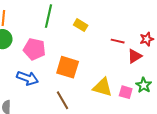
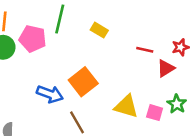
pink pentagon: (34, 49) -> (33, 39), moved
orange square: (68, 67) -> (83, 82), turned 35
blue arrow: (27, 78) -> (50, 94), moved

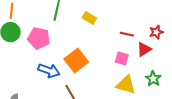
pink pentagon: (33, 39) -> (39, 38), moved
yellow triangle: (126, 106) -> (126, 85), moved
pink square: (155, 113) -> (122, 58), moved

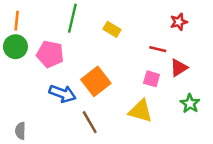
red star: (156, 32) -> (179, 22), moved
yellow triangle: (126, 85) -> (140, 111), moved

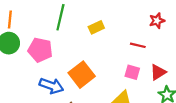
yellow rectangle: (112, 29) -> (96, 27), turned -56
red triangle: (179, 68) -> (158, 72), moved

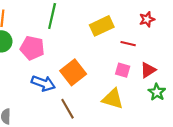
yellow rectangle: (96, 27) -> (102, 26), moved, size x1.5

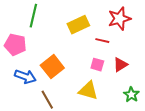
red star: (147, 19) -> (119, 19), size x1.6
green star: (157, 92) -> (131, 95), moved

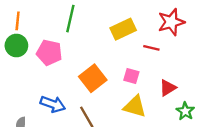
pink square: (97, 65) -> (131, 76), moved
red triangle: (120, 65) -> (168, 88), moved
blue arrow: (25, 77) -> (53, 104), moved

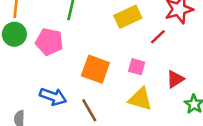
red line: (151, 48) -> (158, 37), turned -56
orange square: (93, 78) -> (95, 69), turned -32

